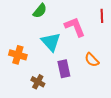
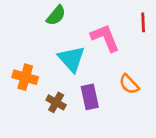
brown cross: (38, 82) -> (56, 102), moved

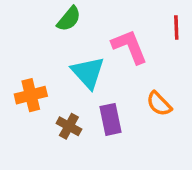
orange cross: (25, 77) -> (31, 95), turned -30

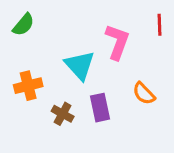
green semicircle: (69, 19) -> (23, 25), moved
pink L-shape: (130, 47) -> (117, 42), turned 42

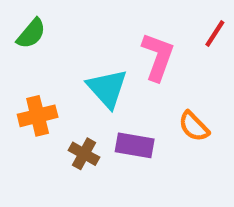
red line: (159, 25) -> (215, 33), turned 35
purple rectangle: (100, 108) -> (135, 145), turned -68

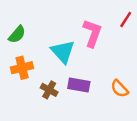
green semicircle: (31, 33) -> (17, 34), moved
orange semicircle: (194, 126) -> (120, 89), moved

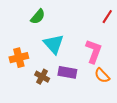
pink L-shape: (92, 33) -> (94, 51), moved
green semicircle: (17, 34) -> (38, 17), moved

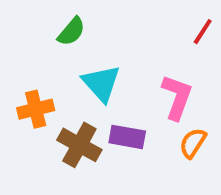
orange semicircle: (102, 76) -> (193, 143), turned 77
brown cross: (42, 77) -> (79, 145), size x1.5

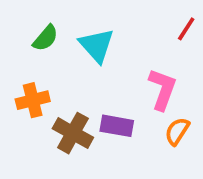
green semicircle: (71, 32) -> (45, 38), moved
cyan triangle: (101, 83) -> (97, 45), moved

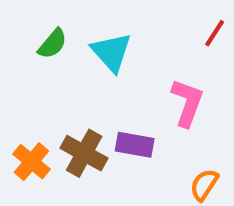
orange cross: (33, 100) -> (31, 162), moved, turned -36
orange semicircle: (177, 131) -> (204, 185), moved

